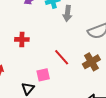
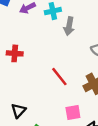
pink square: (43, 75) -> (73, 113), moved

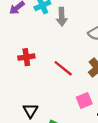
red cross: (15, 53) -> (26, 57), moved

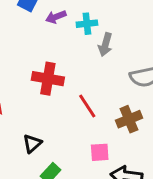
red cross: (26, 57) -> (48, 79), size x1.5

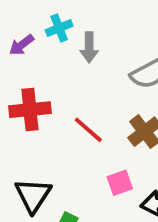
purple arrow: (56, 17) -> (22, 45), moved
black triangle: (32, 143) -> (33, 195), size x1.5

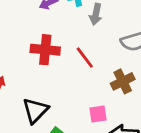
red line: (88, 130) -> (85, 58), moved

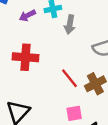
red line: (85, 58) -> (69, 78), moved

